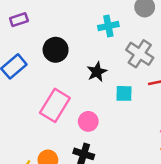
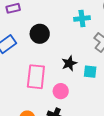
black star: (97, 72) -> (69, 63), moved
pink rectangle: (55, 105) -> (36, 77), turned -30

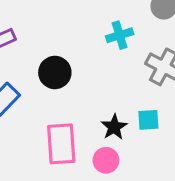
black star: (69, 63) -> (114, 127), moved

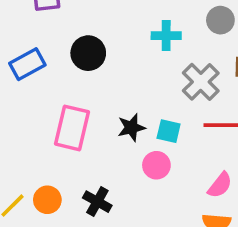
pink circle: (106, 160) -> (156, 165), moved

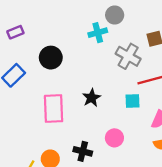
gray circle: (220, 20) -> (115, 15), moved
cyan square: (169, 131) -> (133, 101), moved
pink circle: (156, 165) -> (114, 138), moved

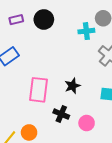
black circle: (51, 58) -> (44, 19), moved
black cross: (83, 151) -> (61, 114), moved

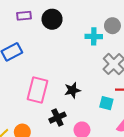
black cross: (61, 114) -> (57, 118), turned 35

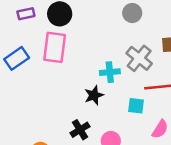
cyan cross: (94, 36) -> (110, 72), moved
pink rectangle: (38, 90) -> (55, 47), moved

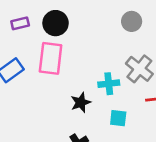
black star: (94, 95) -> (81, 102), moved
cyan square: (136, 106) -> (118, 118), moved

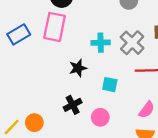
cyan cross: (109, 84) -> (101, 43), moved

